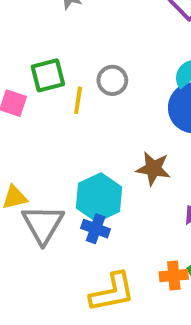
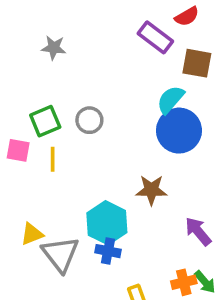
gray circle: (112, 80) -> (89, 120), moved
yellow line: (78, 100) -> (53, 159), moved

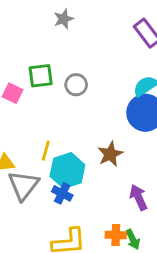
gray star: (54, 48) -> (64, 19), turned 30
yellow line: (53, 159) -> (46, 151), moved
brown star: (151, 190) -> (110, 154), turned 30

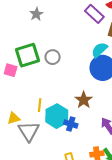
green square: (41, 76) -> (28, 55), size x1.4
blue cross: (62, 193) -> (71, 124), moved

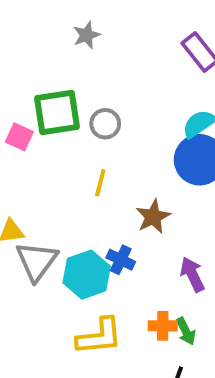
yellow line: (40, 105) -> (100, 183), moved
cyan hexagon: (57, 116) -> (87, 275), moved

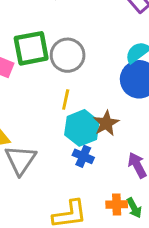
gray circle: (105, 124) -> (68, 55), size x1.5
cyan hexagon: (87, 275) -> (82, 128), moved

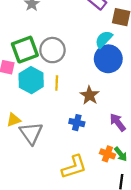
cyan hexagon: (82, 128) -> (31, 80), moved
orange cross: (117, 204) -> (107, 154), turned 32

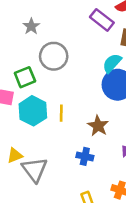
green square: (25, 50) -> (25, 77), size x0.7
gray circle: (52, 50) -> (54, 56), moved

